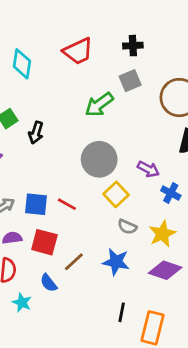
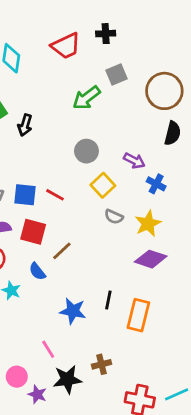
black cross: (133, 46) -> (106, 34), moved
gray circle: (99, 159) -> (86, 151), size x0.7
blue star: (116, 262) -> (73, 311), moved

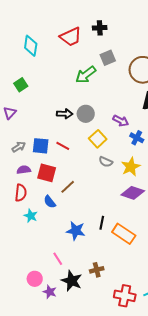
black arrow: (25, 125) -> (65, 114), moved, turned -105
orange rectangle: (138, 315) -> (124, 234), turned -70
black star: (67, 379) -> (72, 281), turned 30

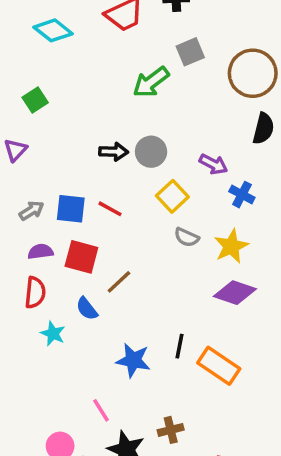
cyan diamond: (31, 46) -> (53, 30), turned -60

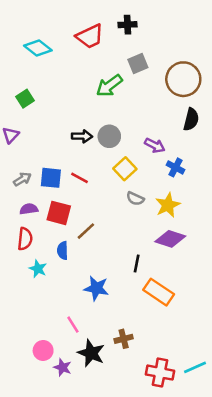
blue semicircle: (87, 309) -> (63, 251), turned 36
black line: (180, 346) -> (137, 264), moved

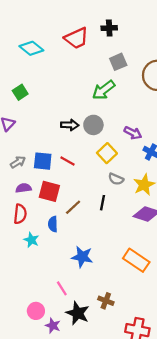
green arrow: (109, 86) -> (104, 90), moved
black line: (137, 264) -> (102, 203), moved
brown cross: (124, 339) -> (106, 301), turned 35

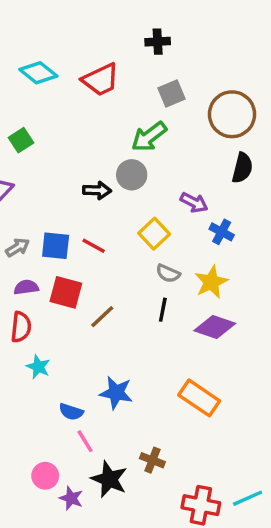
red trapezoid: (76, 38) -> (101, 80), moved
gray circle: (93, 125) -> (132, 175), moved
black line: (102, 203) -> (163, 310), moved
blue semicircle: (53, 224) -> (71, 412), moved, turned -70

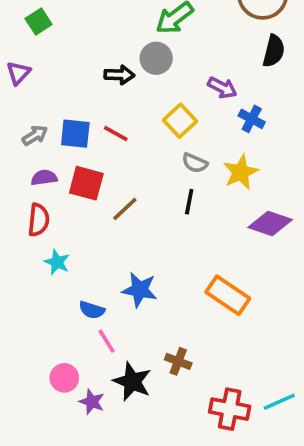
purple diamond: (215, 327) -> (270, 224), moved

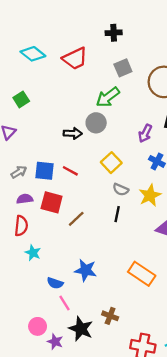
purple arrow: (222, 88) -> (145, 133), moved, turned 90

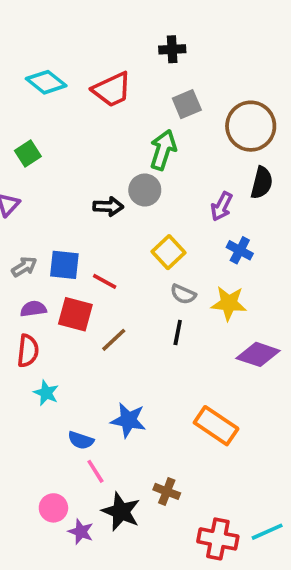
green arrow: (108, 97) -> (163, 150), turned 145
red line: (70, 171) -> (105, 281), moved
yellow star: (150, 195) -> (229, 303), turned 30

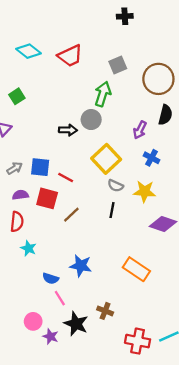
black cross: (172, 49) -> (125, 16), moved
yellow square: (169, 252) -> (106, 159), size x1.4

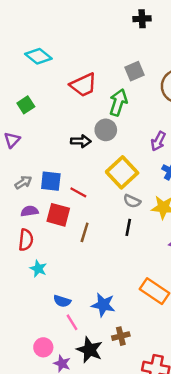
red trapezoid: (70, 56) -> (83, 85), moved
brown line: (71, 215) -> (85, 232), turned -30
blue star: (81, 266) -> (103, 305), moved
brown cross: (105, 311) -> (121, 336), turned -35

